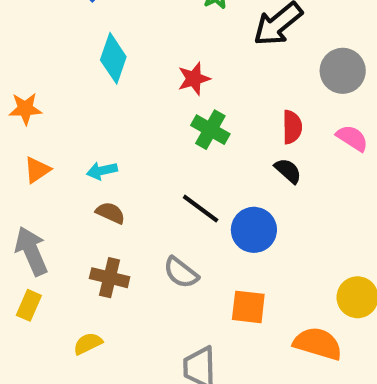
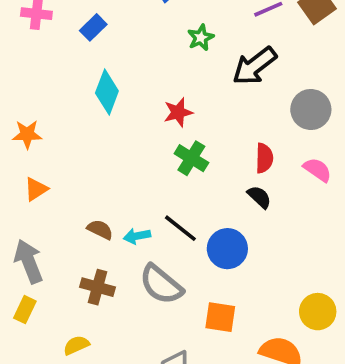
cyan arrow: (102, 171) -> (137, 236), moved
gray semicircle: (181, 273) -> (161, 285), size x1.4

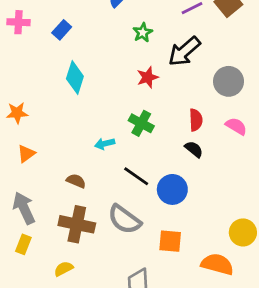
red star: (178, 112) -> (148, 77), moved
cyan arrow: (137, 236) -> (105, 144), moved
brown cross: (98, 287) -> (77, 224), size x1.4

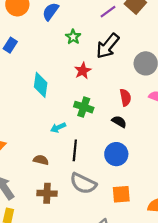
cyan diamond: (75, 78) -> (41, 85), moved
black semicircle: (194, 149) -> (119, 122), moved
black line: (136, 176) -> (75, 150), moved, turned 70
brown cross: (77, 224) -> (47, 193), size x0.7

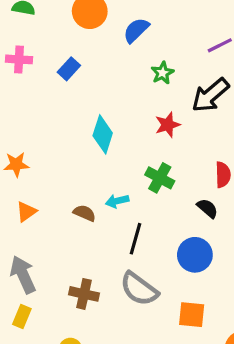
brown semicircle: (41, 160) -> (84, 213), moved

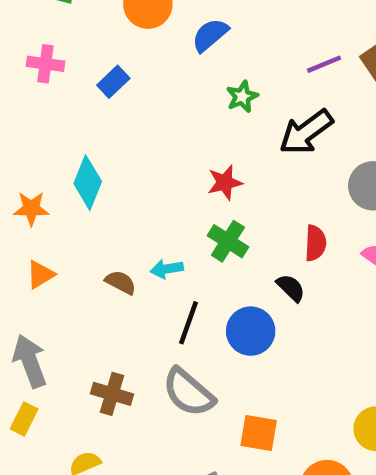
red star: (168, 125) -> (225, 183), moved
cyan diamond: (103, 134) -> (88, 183), moved
blue circle: (195, 255) -> (251, 331), moved

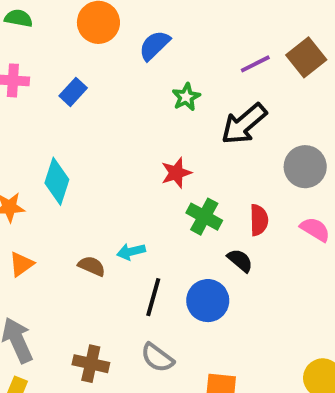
green cross: (228, 241) -> (204, 217), moved
gray semicircle: (188, 392) -> (157, 358), size x0.7

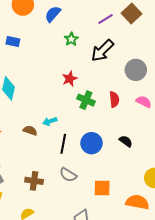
blue rectangle: (73, 92) -> (13, 42), turned 64
black semicircle: (240, 260) -> (126, 141), moved

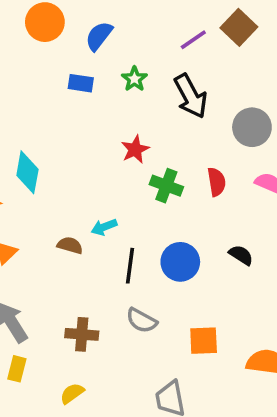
blue rectangle: (13, 42) -> (81, 83), moved
black arrow: (102, 51) -> (191, 96), turned -70

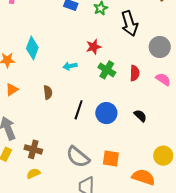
cyan arrow: (104, 227) -> (70, 66), moved
brown semicircle: (70, 245) -> (48, 92), turned 56
gray semicircle: (142, 320) -> (78, 157), moved, size x1.4
brown cross: (82, 334) -> (33, 149), moved

